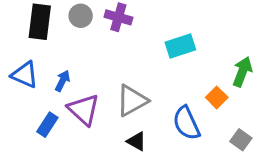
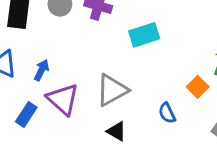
cyan rectangle: (180, 46) -> (144, 35), moved
blue semicircle: (186, 123) -> (167, 113), size x0.6

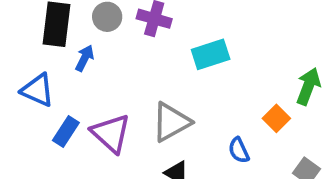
blue arrow: (42, 70) -> (85, 58), moved
blue rectangle: (26, 115) -> (66, 131), moved

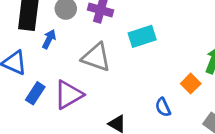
gray triangle: (171, 122) -> (96, 57), moved, turned 48
purple triangle: (111, 133) -> (69, 95), turned 48

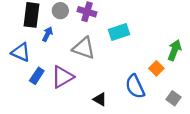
blue semicircle: (163, 107) -> (135, 86), size x1.6

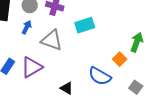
blue arrow: (47, 34) -> (27, 27), moved
blue semicircle: (135, 86) -> (100, 76), turned -35

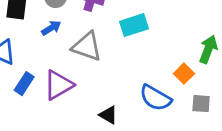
blue arrow: (27, 27) -> (51, 28), turned 32
gray square: (136, 87) -> (201, 104), moved, turned -32

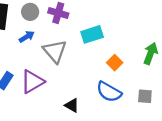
gray triangle: (87, 46) -> (55, 51), turned 30
orange square: (184, 74) -> (115, 63), moved

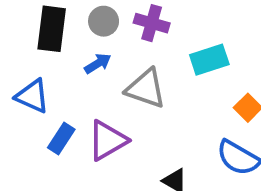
gray triangle: (55, 51) -> (146, 88), turned -30

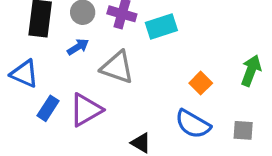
cyan rectangle: (209, 60) -> (161, 26), moved

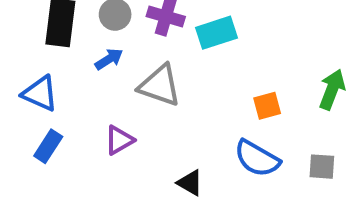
orange square: (201, 83) -> (267, 106), turned 30
blue rectangle: (48, 108) -> (48, 146), moved
purple triangle: (86, 110) -> (119, 140), size x0.7

